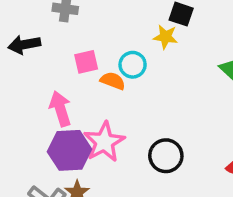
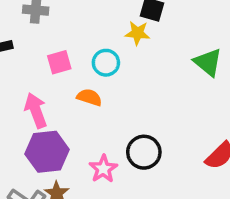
orange semicircle: (113, 81) -> (89, 97), moved
pink star: (104, 142) -> (103, 169), moved, size x0.7

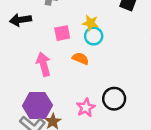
yellow star: (137, 33) -> (90, 23), moved
purple hexagon: (47, 152) -> (37, 106), moved

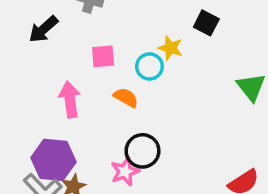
black arrow: (20, 20) -> (43, 29), turned -40
yellow star: (90, 23) -> (170, 48), moved
black circle: (114, 99) -> (142, 151), moved

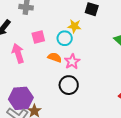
pink arrow: (70, 99) -> (18, 53), moved
pink star: (125, 171) -> (72, 62), moved

